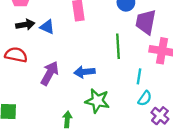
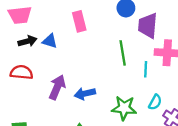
blue arrow: (84, 72) -> (85, 94), moved
cyan line: (139, 76) -> (146, 69), moved
green star: (97, 101) -> (124, 108), moved

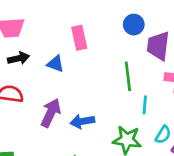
blue triangle: (50, 41) -> (55, 64), moved
cyan line: (146, 69) -> (145, 105), moved

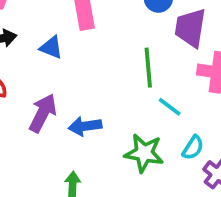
cyan line: (145, 105) -> (170, 107), turned -60

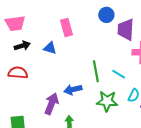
green line: (148, 68) -> (96, 71), moved
purple arrow: (43, 113) -> (52, 104), moved

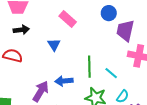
pink rectangle: (66, 27) -> (68, 19), turned -42
blue triangle: (50, 48) -> (54, 45), moved, turned 32

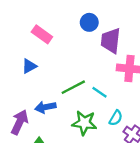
blue triangle: (54, 45) -> (29, 66), turned 40
green line: (89, 67) -> (73, 87), turned 70

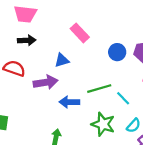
blue circle: (89, 22) -> (117, 52), moved
purple arrow: (20, 122) -> (46, 82), moved, turned 45

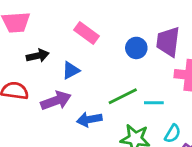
black arrow: (27, 40) -> (38, 56), moved
cyan line: (123, 98) -> (154, 103), turned -35

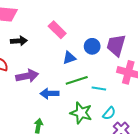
blue triangle: (71, 70) -> (69, 58), moved

